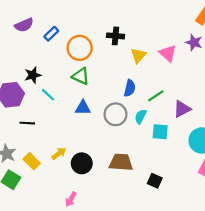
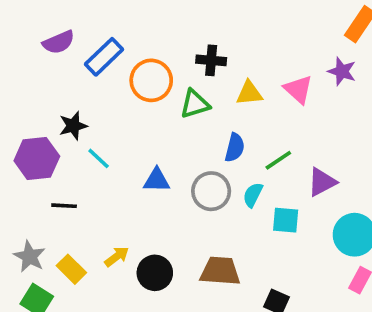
blue rectangle: (51, 34) -> (104, 57), size x1.5
yellow triangle: (138, 56) -> (249, 93), turned 42
green triangle: (81, 76) -> (195, 104), moved, turned -42

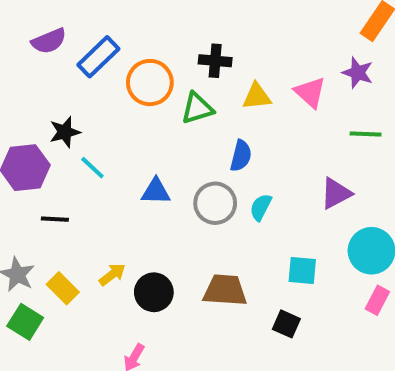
green line: (278, 160) -> (366, 134), moved, turned 36
cyan square: (286, 220) -> (302, 271), moved

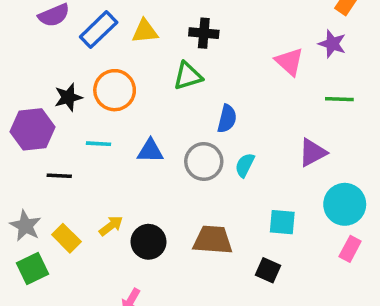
orange circle: (150, 83) -> (115, 90), moved
yellow triangle: (257, 96) -> (145, 31), moved
cyan line: (92, 168) -> (99, 144), moved, turned -40
green square: (25, 322) -> (33, 269), turned 32

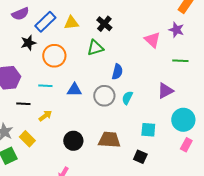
black cross: (204, 33) -> (104, 24), turned 35
black star: (68, 97) -> (28, 43), moved
yellow arrow: (111, 226) -> (45, 116), moved

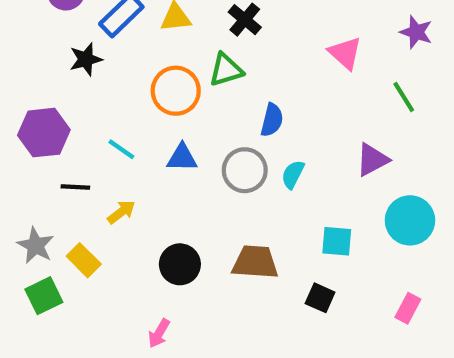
purple star: (176, 30) -> (416, 32), moved
orange circle: (54, 56) -> (176, 91), moved
green line: (180, 61) -> (404, 97), turned 56
cyan line: (45, 86) -> (121, 149), turned 32
pink rectangle: (186, 145) -> (408, 308), moved

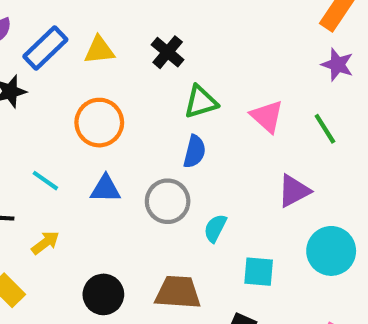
pink triangle: (345, 53) -> (267, 116), moved
green triangle: (226, 70) -> (201, 102), moved
cyan semicircle: (293, 174) -> (215, 228), moved

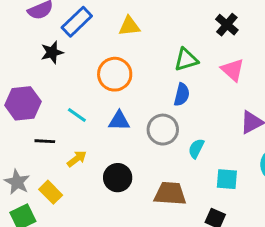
yellow triangle: (99, 50) -> (129, 26), moved
black cross: (168, 52) -> (227, 25), moved
black circle: (103, 294) -> (118, 178), moved

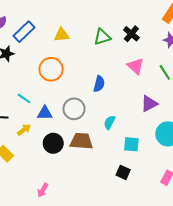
green triangle: (186, 60) -> (102, 37), moved
blue triangle: (119, 121) -> (45, 113), moved
gray circle: (163, 130) -> (74, 109), moved
brown trapezoid: (170, 194) -> (81, 141), moved

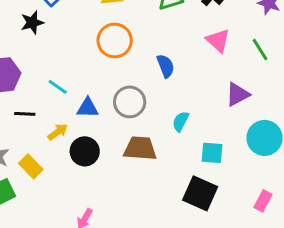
orange circle: (51, 69) -> (115, 40), moved
blue semicircle: (99, 84) -> (166, 66), turned -35
black circle: (53, 143) -> (85, 151), moved
black square: (123, 172) -> (200, 193), size x1.6

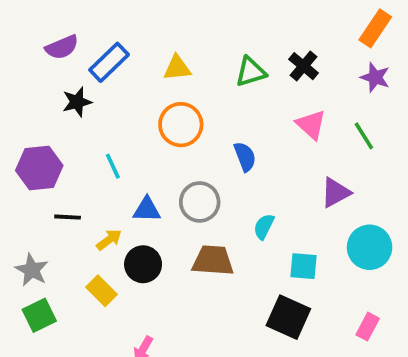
cyan line: (58, 87) -> (113, 166), moved, turned 30
yellow rectangle: (31, 166) -> (102, 291), moved

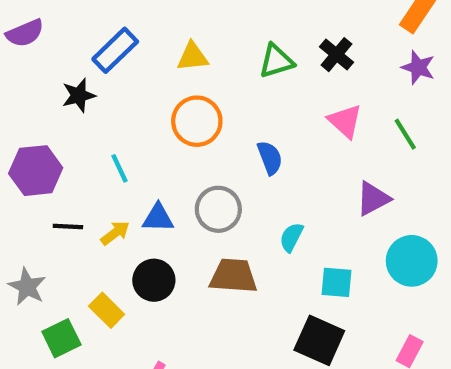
purple semicircle: (62, 47) -> (25, 33), moved
yellow arrow: (109, 240) -> (115, 233), moved
green square: (39, 315) -> (61, 338), moved

